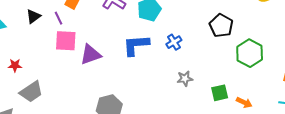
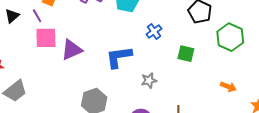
blue L-shape: (136, 45) -> (119, 57), moved
gray star: (185, 79) -> (149, 80), moved
green square: (220, 93) -> (186, 54), moved, turned 30

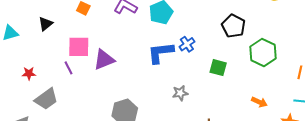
purple line: (37, 16) -> (69, 68), moved
blue L-shape: (119, 57) -> (161, 53), moved

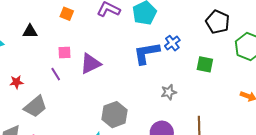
black triangle: (46, 24) -> (30, 31), turned 42
pink square: (79, 47) -> (65, 52), size x0.6

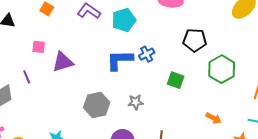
black pentagon: (218, 22) -> (195, 40), turned -30
purple line: (56, 74) -> (27, 77), moved
gray hexagon: (114, 115) -> (97, 105), moved

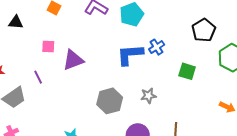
black pentagon: (195, 40) -> (204, 30), turned -30

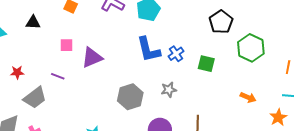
blue cross: (157, 47) -> (176, 54), moved
blue L-shape: (130, 55) -> (148, 50), turned -96
purple line: (38, 77) -> (58, 76), turned -40

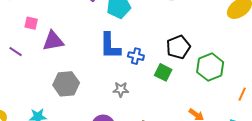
black pentagon: (221, 22) -> (178, 47), moved
blue cross: (176, 54) -> (136, 56), turned 35
gray hexagon: (130, 97) -> (66, 84), moved

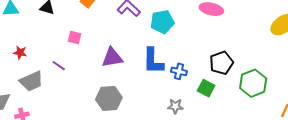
purple triangle: (53, 41) -> (112, 58), moved
gray star: (121, 89) -> (175, 106), moved

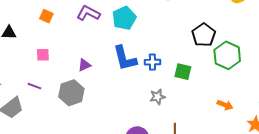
purple triangle: (112, 58) -> (84, 65), size x0.6
black pentagon: (221, 63) -> (204, 35), moved
gray hexagon: (109, 98) -> (71, 93), moved

